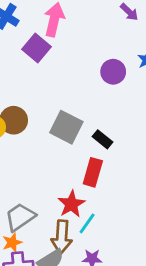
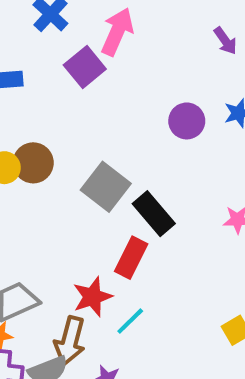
black rectangle: (103, 139) -> (154, 214), size x1.5
cyan line: (87, 223) -> (130, 321), moved

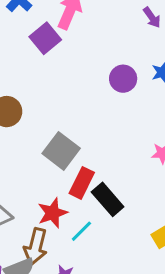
gray square: (106, 187) -> (61, 151), moved
black rectangle: (154, 214) -> (108, 199), moved

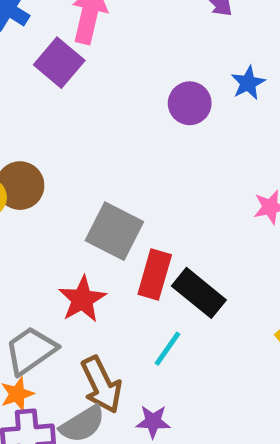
red star: (53, 213) -> (82, 299), moved
brown arrow: (36, 247) -> (101, 385), turned -30

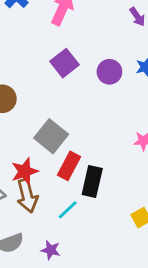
purple square: (59, 63) -> (65, 63), moved
black rectangle: (199, 293) -> (92, 182), turned 52
brown arrow: (101, 385) -> (27, 196), moved

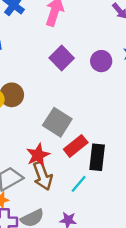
red rectangle: (69, 166) -> (76, 146), turned 30

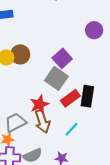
purple square: (62, 58) -> (62, 58), moved
black rectangle: (97, 157) -> (87, 96), moved

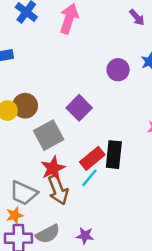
gray square: (56, 78) -> (49, 135), moved, turned 30
gray trapezoid: (15, 122) -> (24, 193), turned -125
cyan line: (71, 129) -> (89, 178), moved

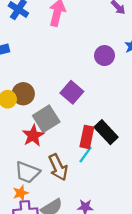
black rectangle: (114, 155) -> (106, 132), turned -45
red rectangle: (92, 158) -> (87, 137), turned -35
red star: (53, 168) -> (33, 136), moved

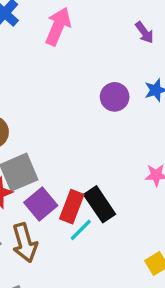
purple square: (72, 92) -> (41, 204), moved
cyan line: (86, 155) -> (81, 230), moved

